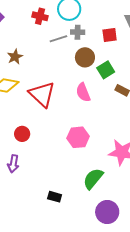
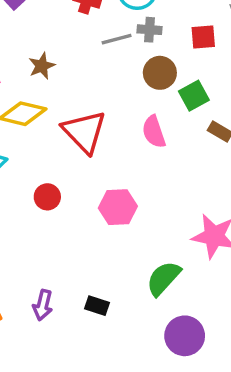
pink hexagon: (78, 137) -> (118, 207), moved
purple arrow: (13, 164) -> (43, 305), moved

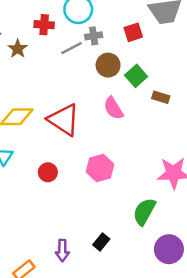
brown star: (42, 66) -> (18, 49), moved
black rectangle: (97, 306) -> (101, 242), turned -56

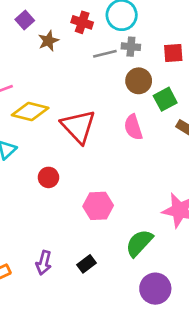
pink hexagon: (100, 168) -> (98, 206), moved

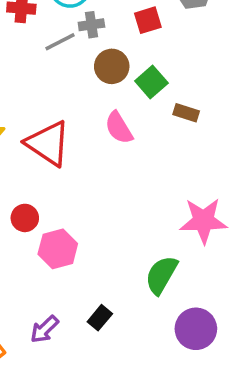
pink hexagon: (98, 206) -> (58, 249), moved
purple arrow: (44, 263) -> (44, 329), turned 45

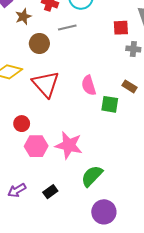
gray cross: (91, 25) -> (133, 49), moved
brown circle: (112, 66) -> (39, 43), moved
green square: (151, 82) -> (110, 104), moved, turned 36
pink star: (203, 221) -> (69, 145), moved

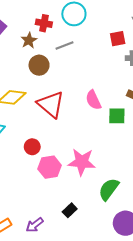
brown star: (23, 17) -> (29, 40), moved
purple arrow: (17, 190) -> (35, 225), moved

